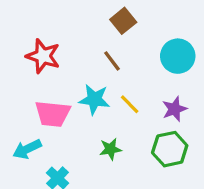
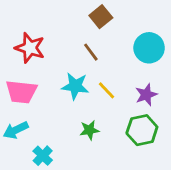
pink trapezoid: (53, 114) -> (21, 92), moved

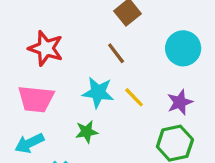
green star: (89, 130) -> (87, 132), moved

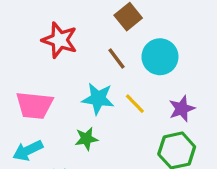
red star: (46, 48) -> (60, 40), moved
cyan circle: (183, 48) -> (160, 57), moved

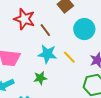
brown line: (116, 58) -> (45, 30), moved

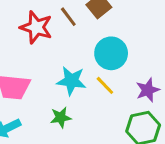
cyan circle: (84, 29) -> (111, 53), moved
brown line: (45, 30) -> (68, 17), moved

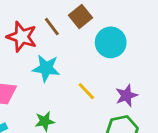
cyan circle: (111, 53) -> (111, 42), moved
cyan star: (71, 81) -> (46, 68), moved

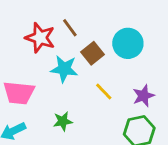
brown square: (81, 17) -> (93, 53), moved

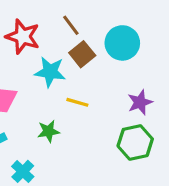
brown line: (70, 28) -> (71, 25), moved
yellow line: (104, 91) -> (77, 102), moved, turned -30

